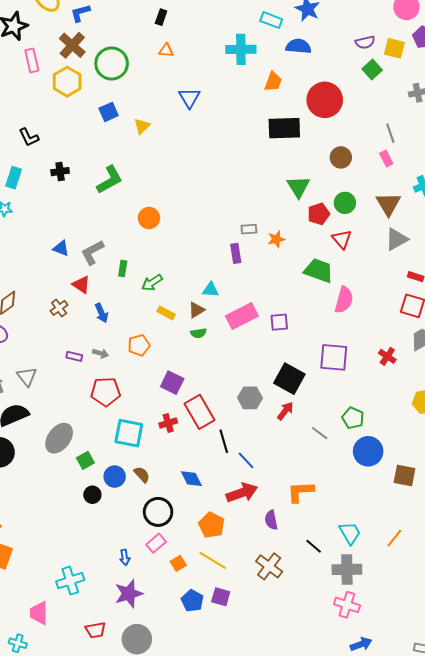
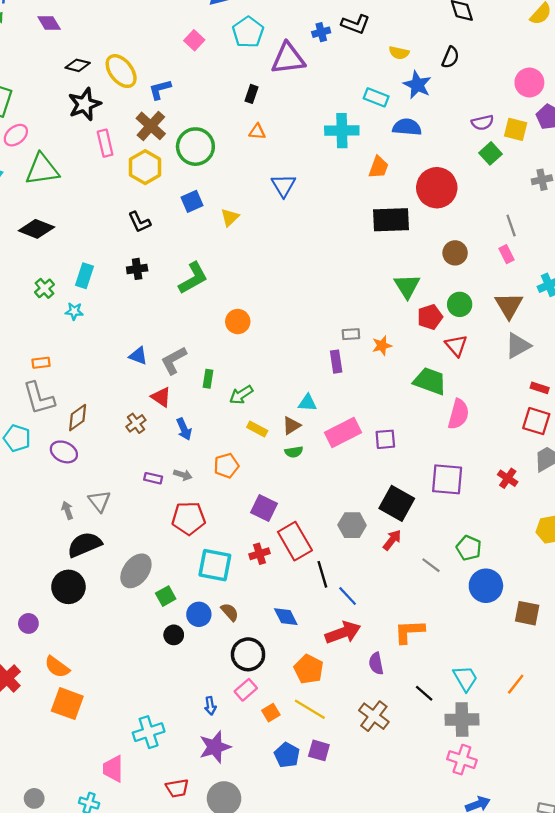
black L-shape: (29, 137) -> (139, 222), moved

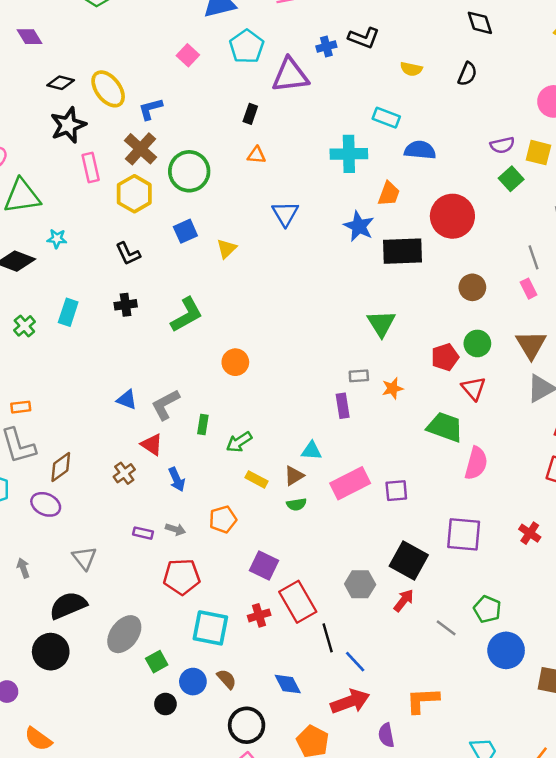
blue star: (417, 85) -> (359, 226), moved
green triangle: (407, 286) -> (381, 323), moved
cyan star: (74, 311) -> (57, 239), moved
gray arrow: (67, 510) -> (23, 568), moved

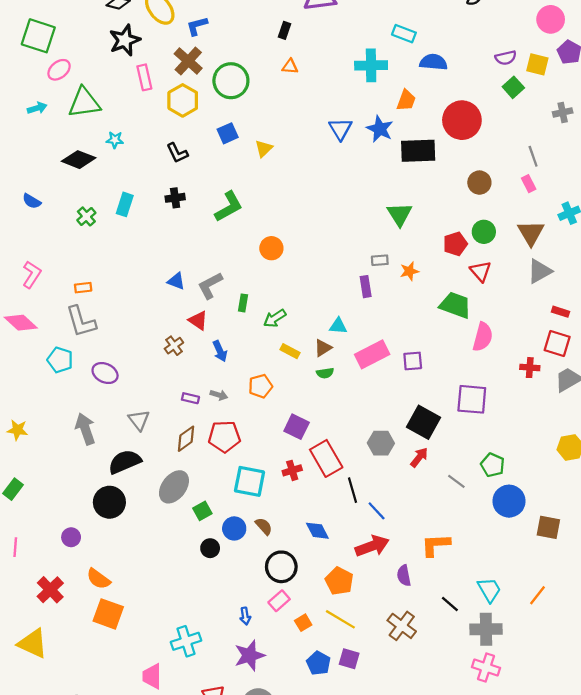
blue triangle: (285, 214) -> (340, 129), moved
brown diamond: (61, 467) -> (186, 439), moved
red cross: (530, 533) -> (530, 368), moved, turned -30
gray arrow: (23, 568) -> (85, 429), size x1.8

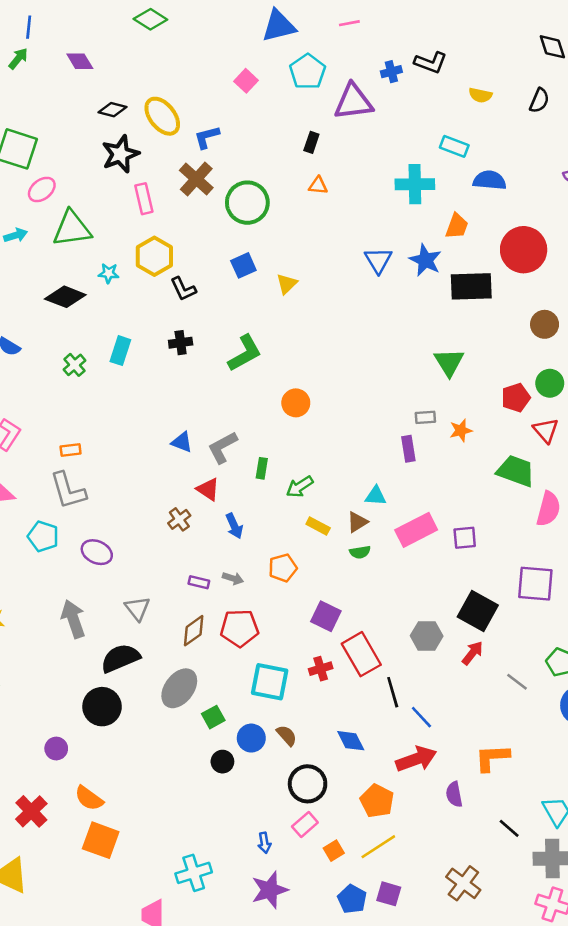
yellow hexagon: (183, 100) -> (154, 256), moved
yellow line: (340, 619) -> (378, 847), turned -64
brown cross: (402, 626) -> (463, 883), moved

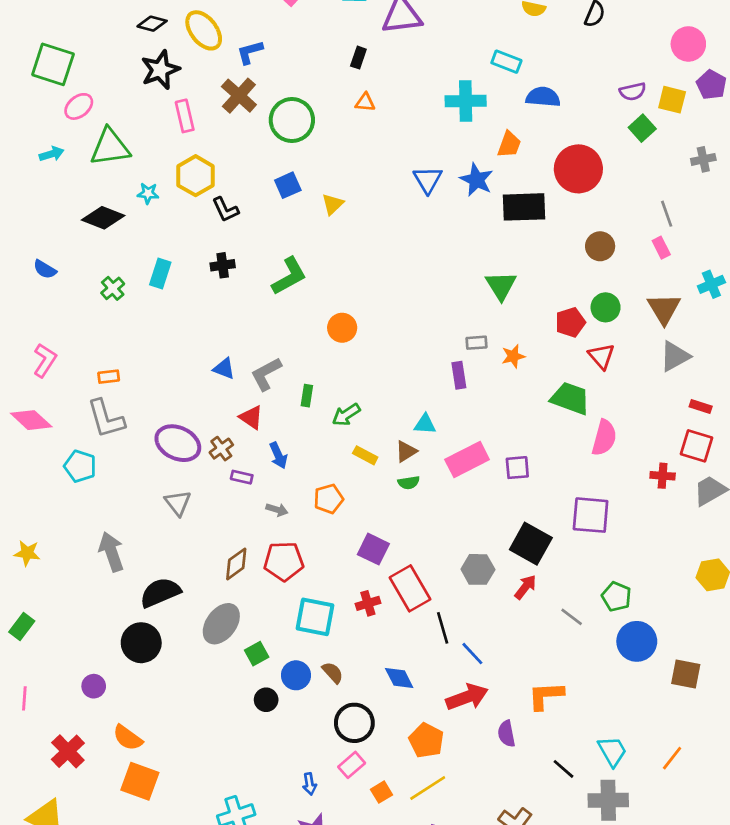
purple ellipse: (97, 552) -> (178, 443), moved, size x1.4
purple rectangle: (199, 582) -> (242, 477), moved
gray triangle: (137, 608) -> (178, 503), moved

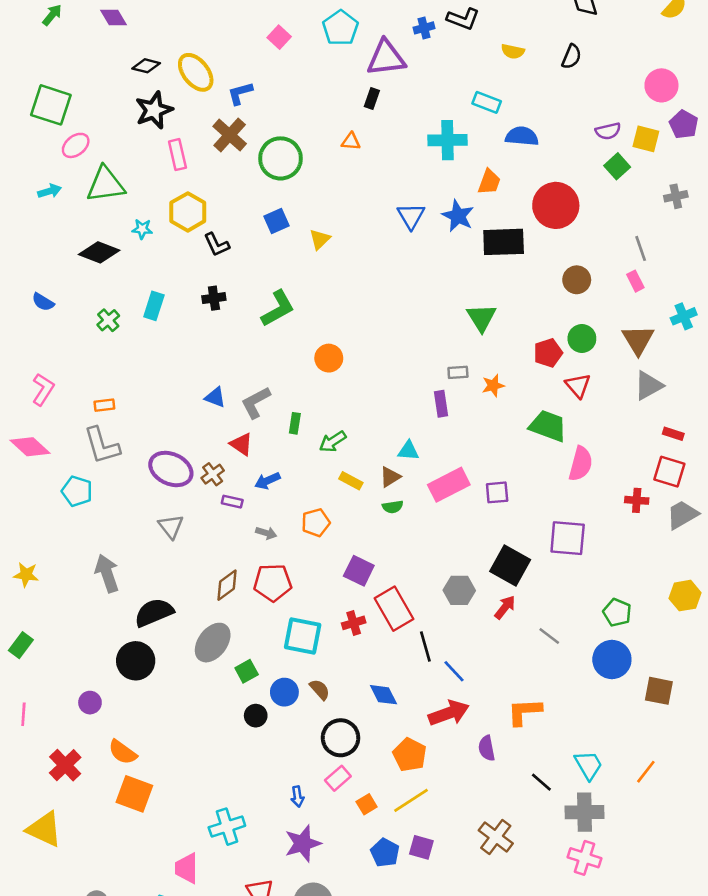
black rectangle: (358, 58) -> (372, 98), moved
blue arrow: (278, 455) -> (267, 481), turned 90
green pentagon: (616, 597) -> (617, 613), moved

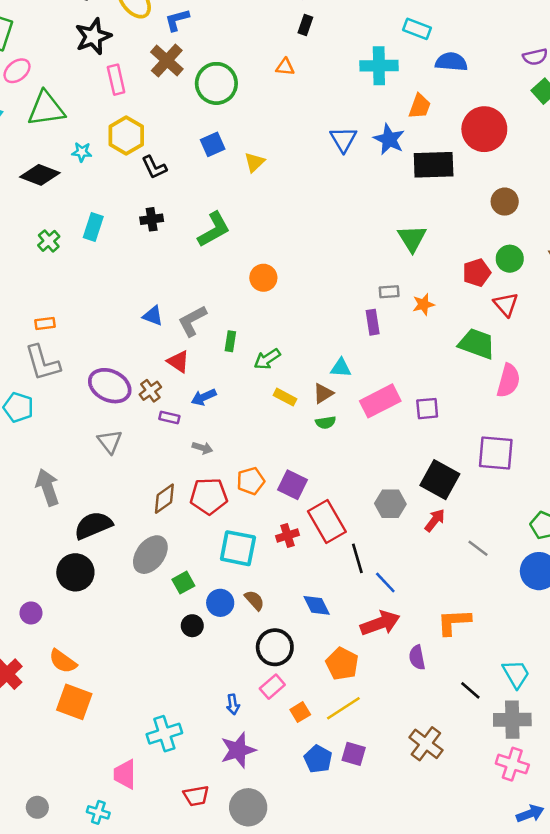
orange pentagon: (316, 522) -> (251, 481), moved

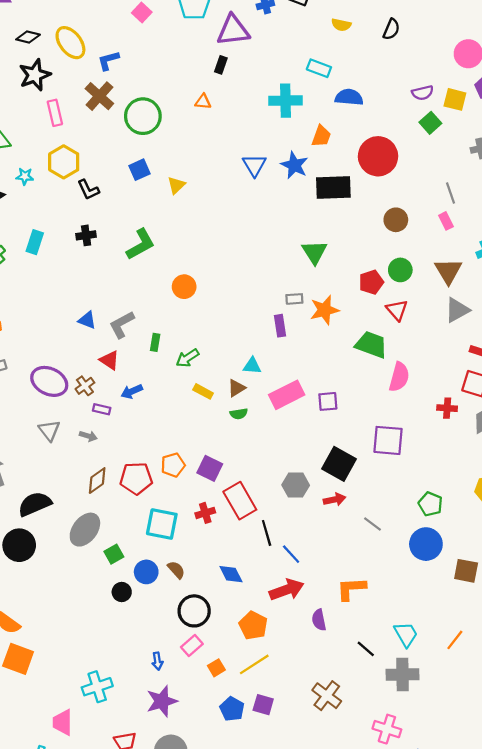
orange star: (423, 304) -> (325, 310), size x1.5
gray arrow: (202, 448) -> (88, 436), moved
red arrow: (435, 520) -> (335, 500), turned 40
pink cross: (512, 764) -> (387, 729), moved

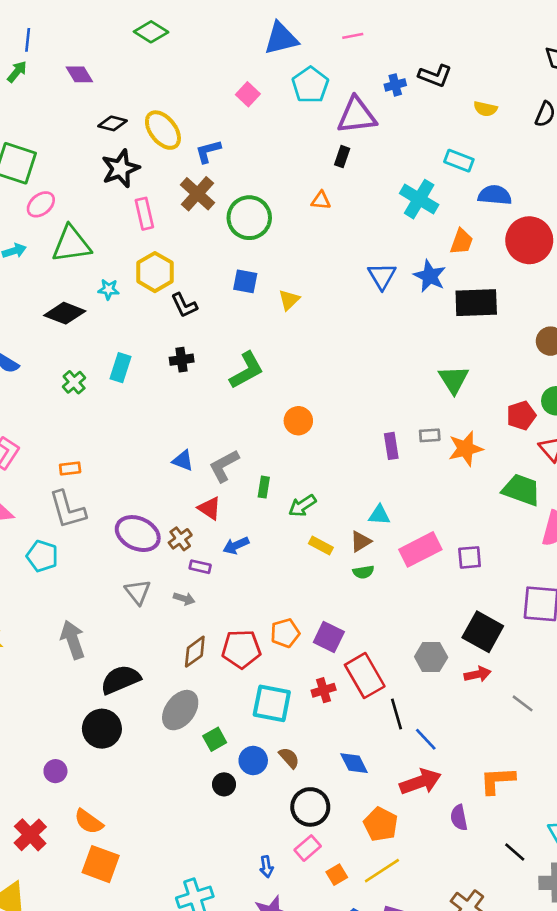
cyan cross: (286, 101) -> (419, 199), turned 32
red circle: (378, 156) -> (529, 240), moved
blue square: (140, 170) -> (245, 281), turned 35
purple rectangle: (280, 326) -> (391, 446), moved

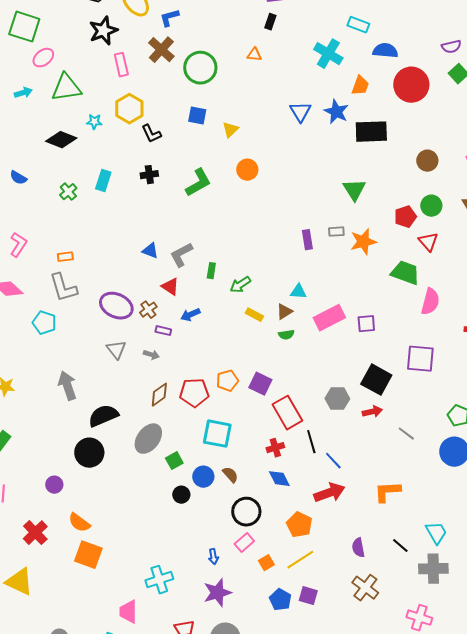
orange circle: (298, 421) -> (247, 170), moved
red cross: (324, 690) -> (275, 448), moved
purple semicircle: (459, 818) -> (358, 548), moved

